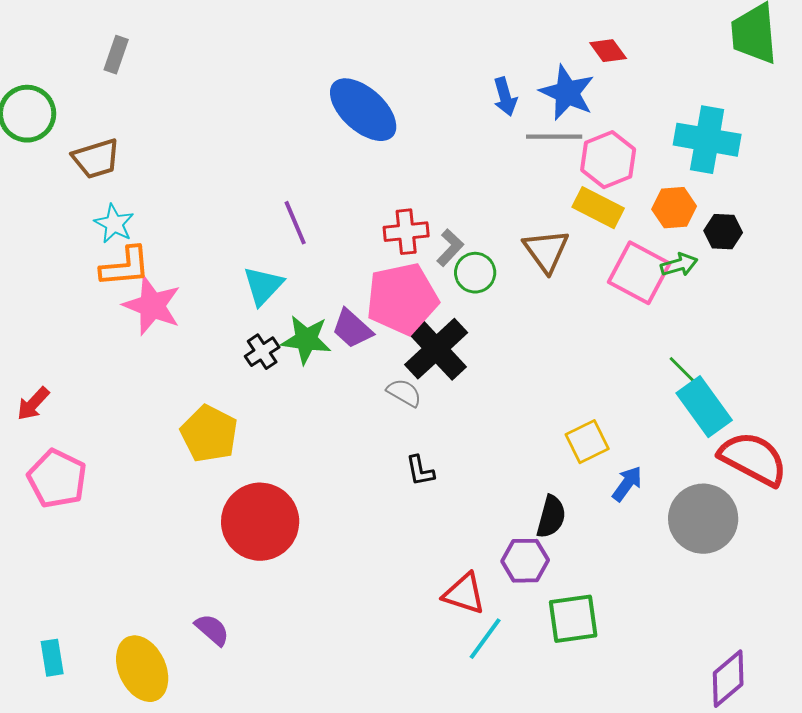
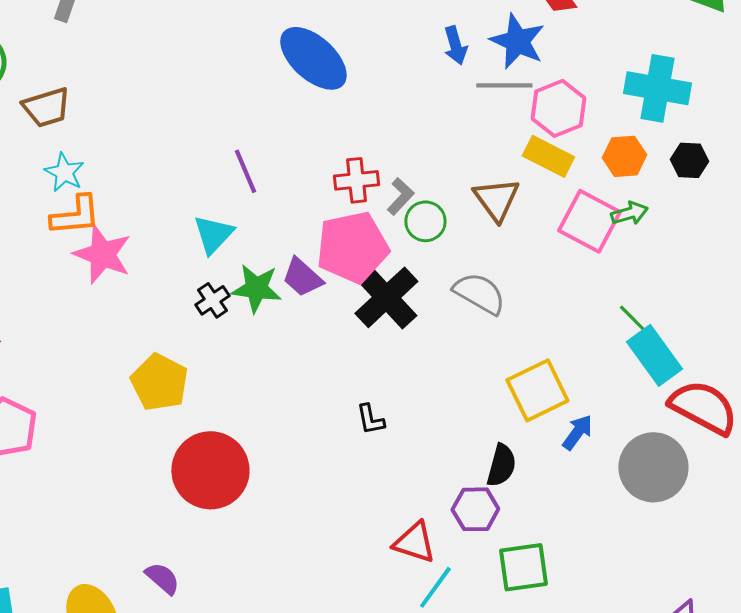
black hexagon: (723, 232) -> (689, 160), moved
gray semicircle: (404, 393) -> (479, 293), moved, size x1.5
yellow square: (587, 442) -> (537, 390), size x1.4

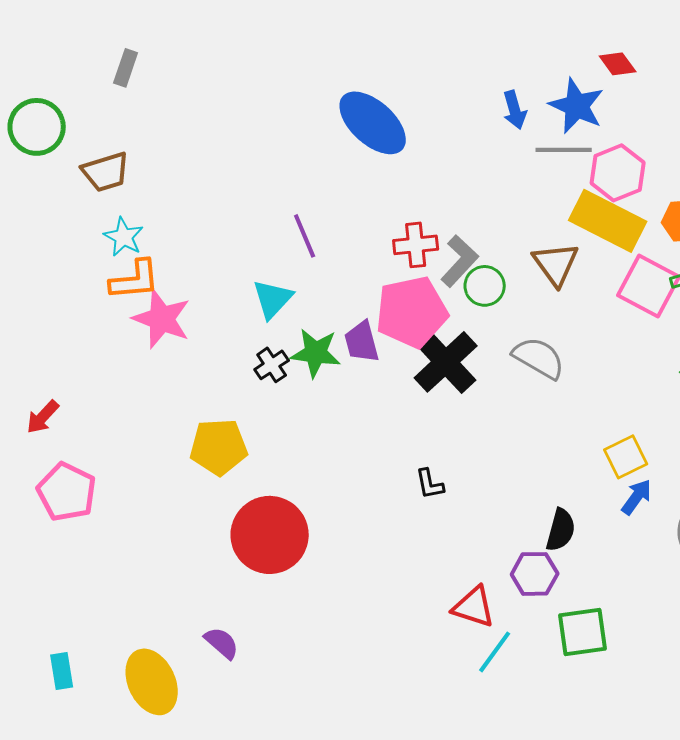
yellow rectangle: (548, 156) -> (608, 221), size x1.5
gray L-shape: (400, 196) -> (460, 261), size x1.4
purple trapezoid: (302, 277) -> (362, 342), turned 33
yellow pentagon: (159, 382) -> (219, 447), turned -30
yellow square: (537, 390) -> (626, 457), moved, size x0.7

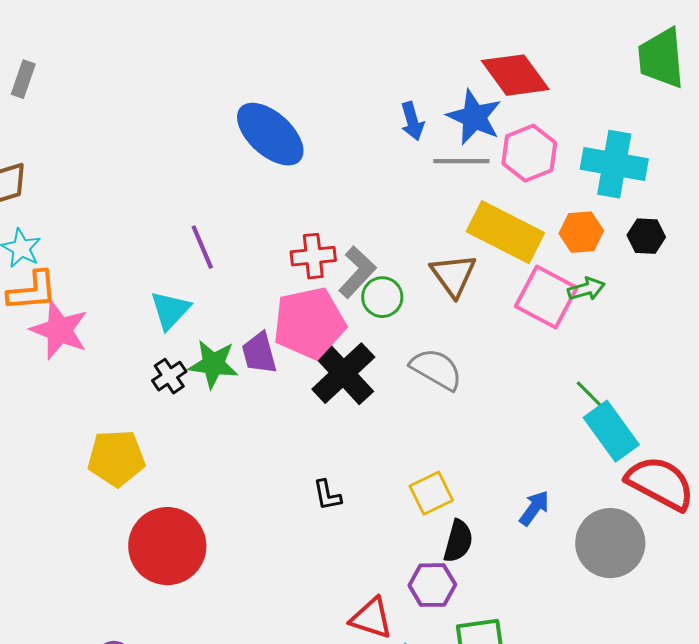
red diamond: (618, 64) -> (515, 75), size x1.8
pink hexagon: (618, 173) -> (529, 153), moved
yellow square: (626, 457) -> (431, 493), moved

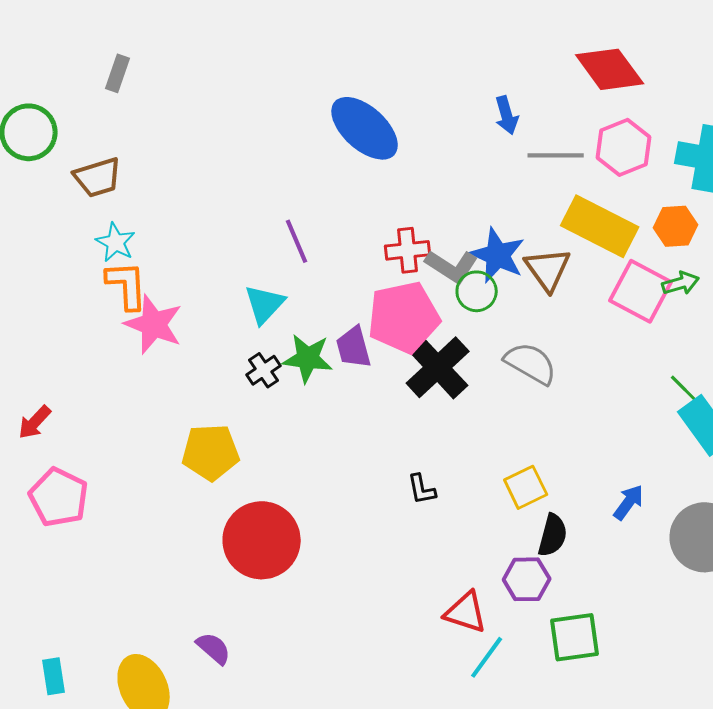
blue star: (474, 117) -> (498, 255), moved
gray L-shape: (357, 272) -> (452, 266), turned 80
orange L-shape: (32, 291) -> (127, 285), turned -88

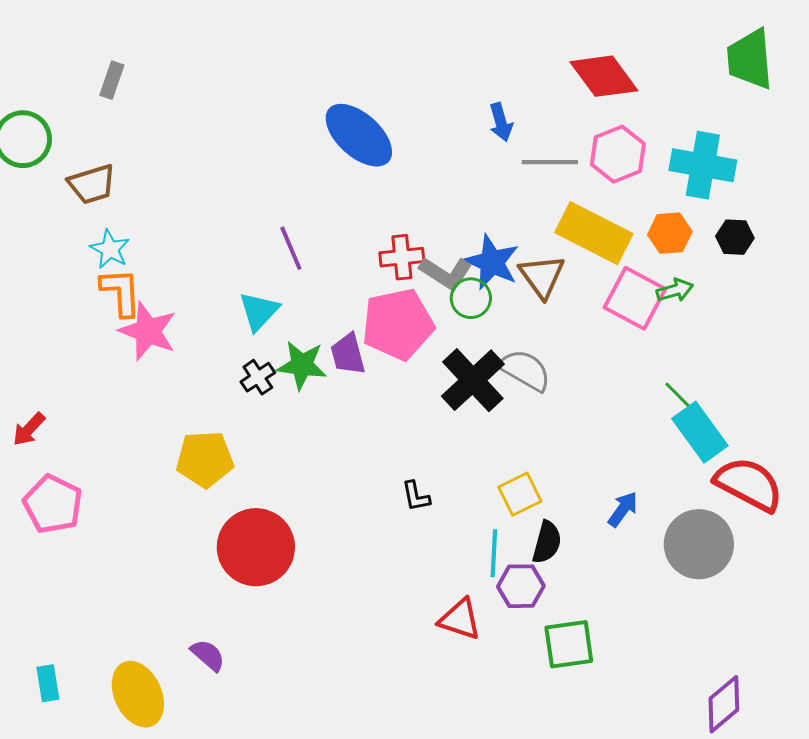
black cross: (438, 367) -> (473, 380), moved
cyan line: (487, 657) -> (494, 553), moved, turned -33

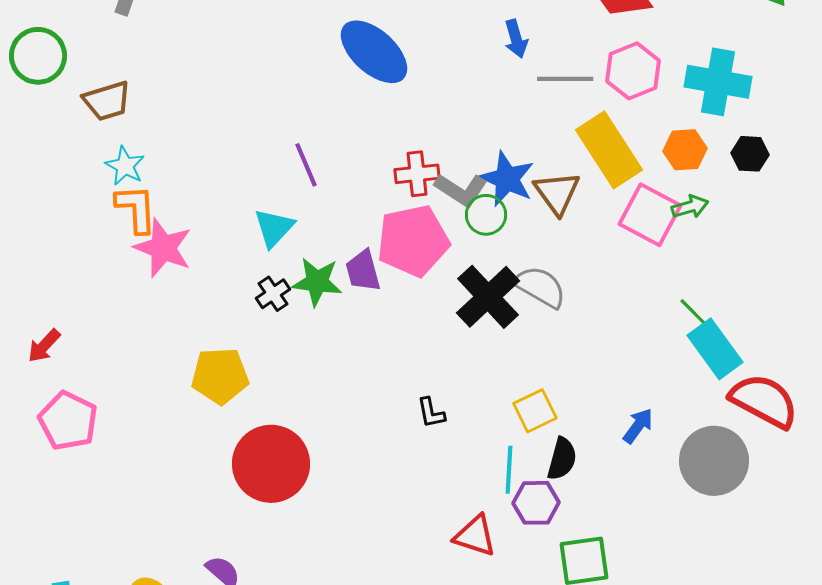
yellow rectangle: (594, 233) -> (609, 150), turned 30

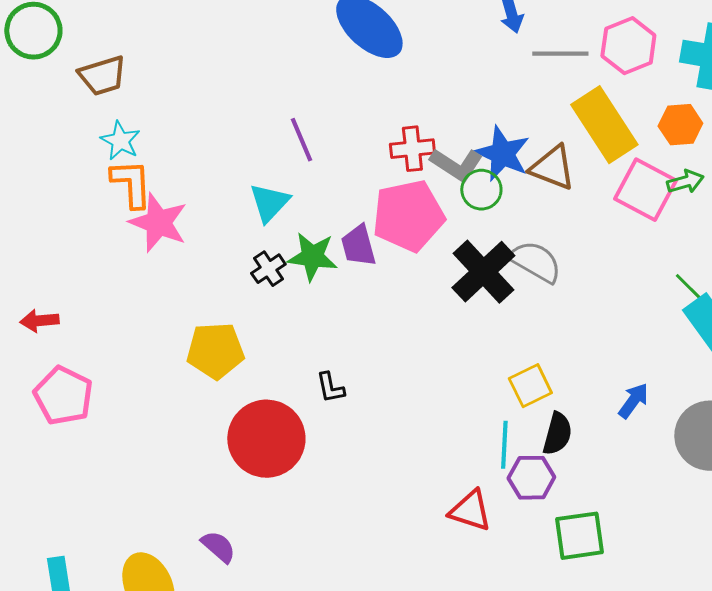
brown triangle: (557, 193) -> (552, 168), turned -33
red arrow: (44, 346) -> (39, 321), turned 42
black L-shape: (431, 413) -> (330, 388), moved

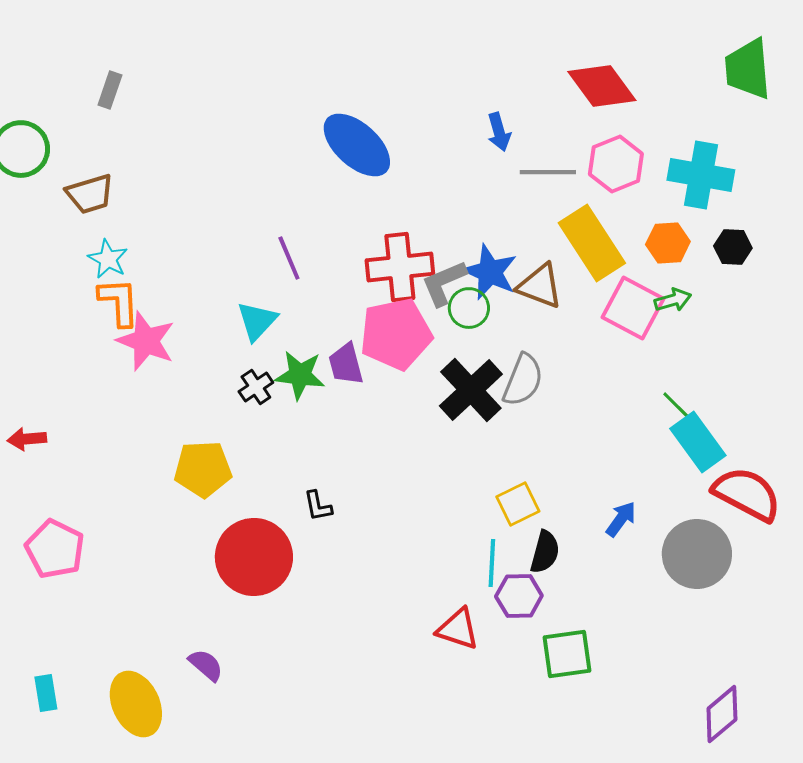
red cross: (412, 149) -> (400, 267), size x1.5
gray L-shape: (456, 165) -> (444, 283), turned 124
gray semicircle: (535, 262) -> (523, 380), turned 82
pink pentagon: (63, 396) -> (55, 549), moved

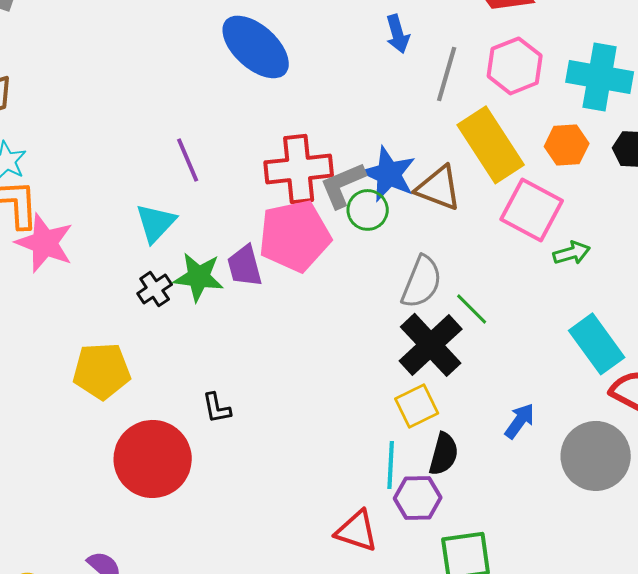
gray line: (548, 172) -> (447, 74), turned -74
green arrow: (673, 300) -> (572, 253), moved
black cross: (471, 390) -> (431, 345), moved
green line: (678, 407) -> (472, 309), moved

